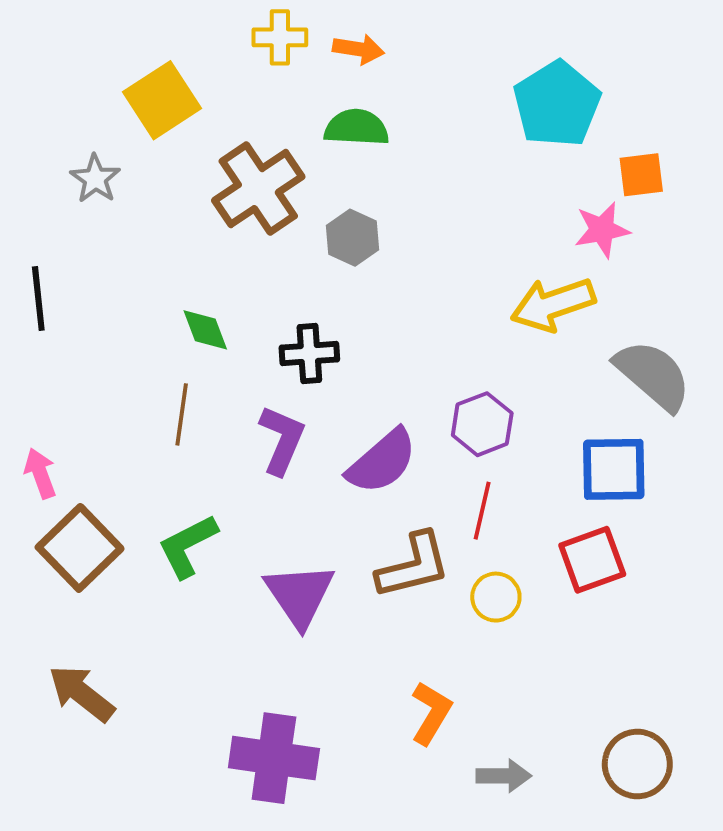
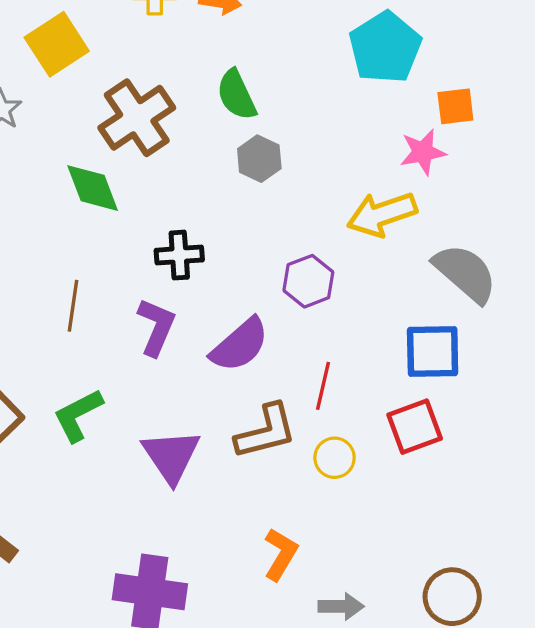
green semicircle: (356, 128) -> (236, 95), moved, turned -118
gray hexagon: (353, 238) -> (259, 159), moved
green diamond: (205, 330) -> (93, 188), moved, size x1.4
purple hexagon: (482, 424) -> (308, 281), moved

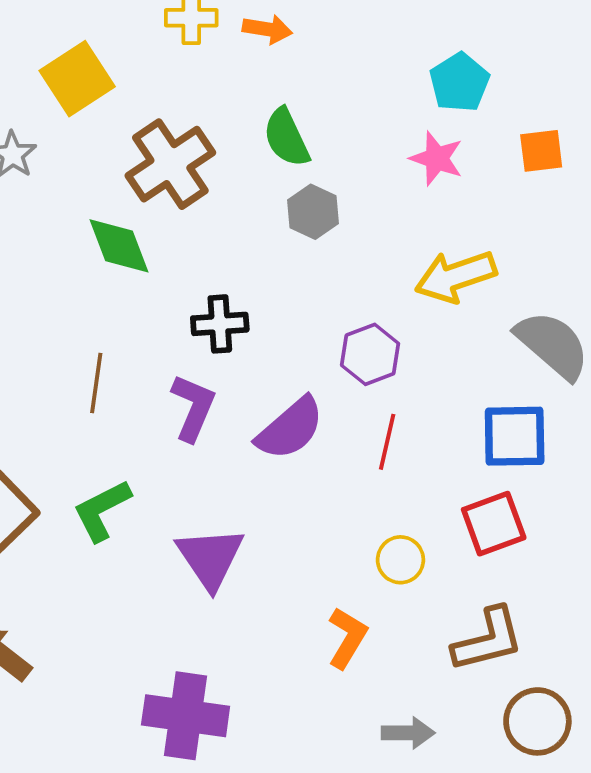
cyan pentagon: (385, 47) -> (459, 82), size x0.7
pink star: (423, 152) -> (437, 158), moved, turned 30
red line: (323, 386) -> (387, 442), moved
brown L-shape: (266, 432) -> (488, 640), moved
orange L-shape: (281, 554) -> (347, 638), moved

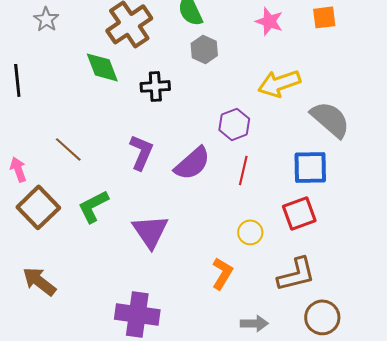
black cross: (220, 324) -> (155, 86), moved
brown line: (96, 383) -> (68, 149), moved, turned -56

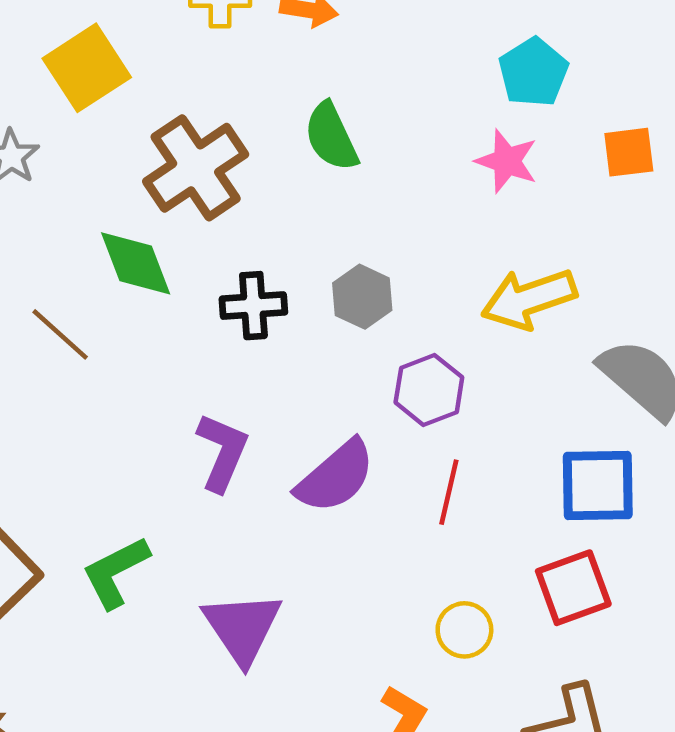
gray hexagon: (204, 49) -> (362, 297), moved
brown line: (68, 149) -> (60, 334), moved

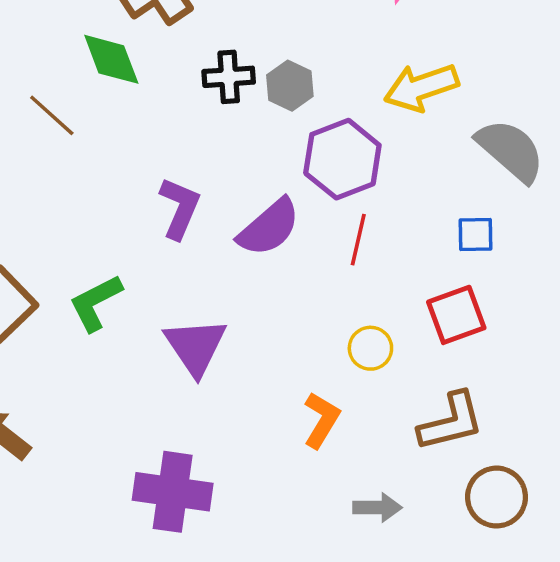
black cross: (253, 306) -> (229, 77), moved
purple hexagon: (429, 390) -> (342, 159), size x1.4
blue square: (598, 485) -> (476, 234), size x0.6

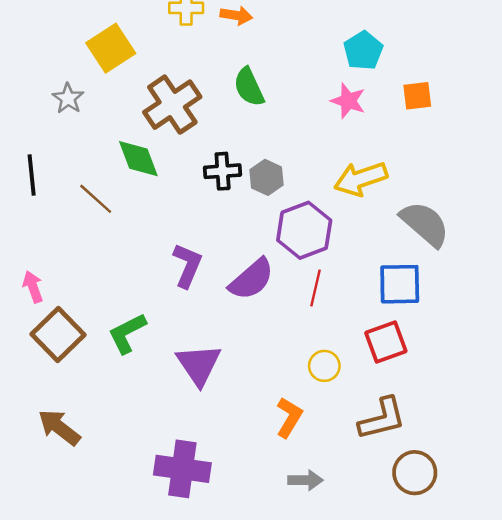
blue square: (476, 234) -> (400, 284), size x1.6
gray arrow: (377, 508) -> (305, 480), moved

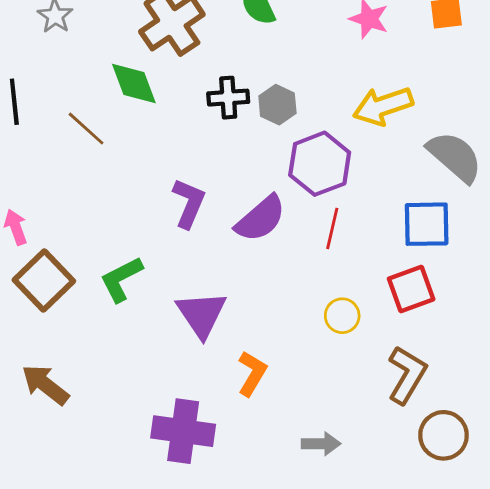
orange L-shape: (289, 417) -> (252, 373), moved
brown L-shape: (382, 419) -> (407, 375), turned -45

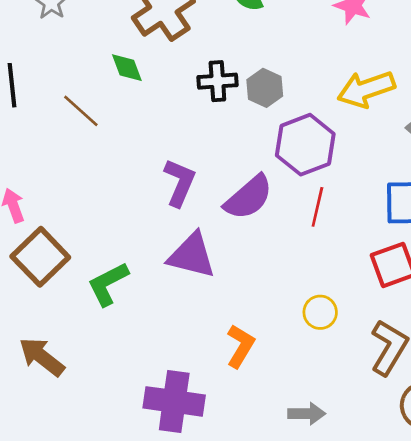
green diamond: (134, 84) -> (127, 68), size x0.7
green L-shape: (121, 279) -> (108, 284), moved
purple triangle: (201, 314) -> (192, 255), moved, turned -42
yellow circle: (342, 316) -> (320, 312), moved

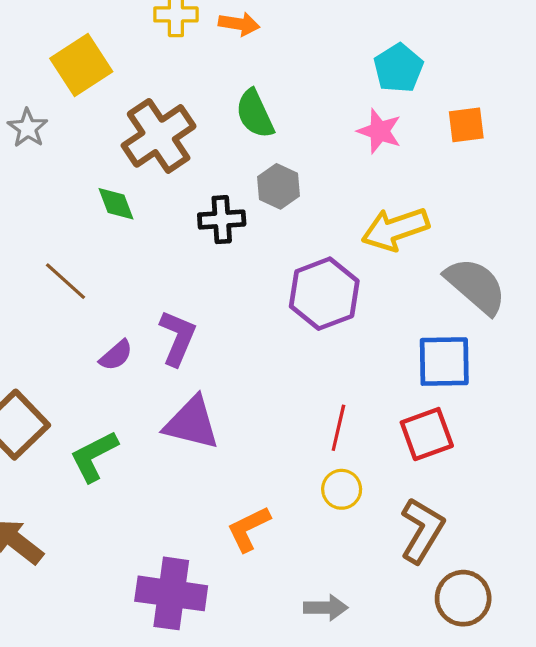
gray hexagon: (265, 88) -> (279, 186), moved
brown line: (81, 111) -> (66, 281), moved
purple semicircle: (249, 197) -> (116, 355), moved, size x0.6
red line: (317, 207) -> (338, 428), moved
orange L-shape: (240, 346) -> (249, 529), turned -147

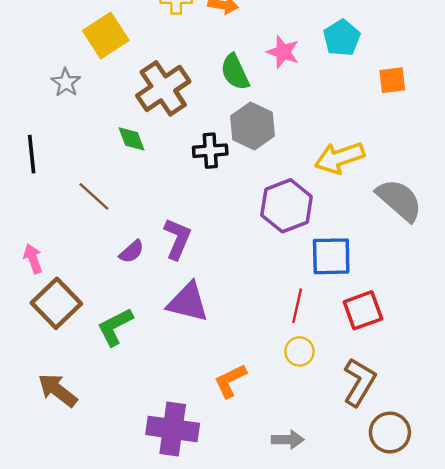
pink star: (379, 131) -> (283, 52), moved
gray hexagon: (279, 186) -> (252, 126), size x1.4
blue square: (444, 362) -> (331, 256), moved

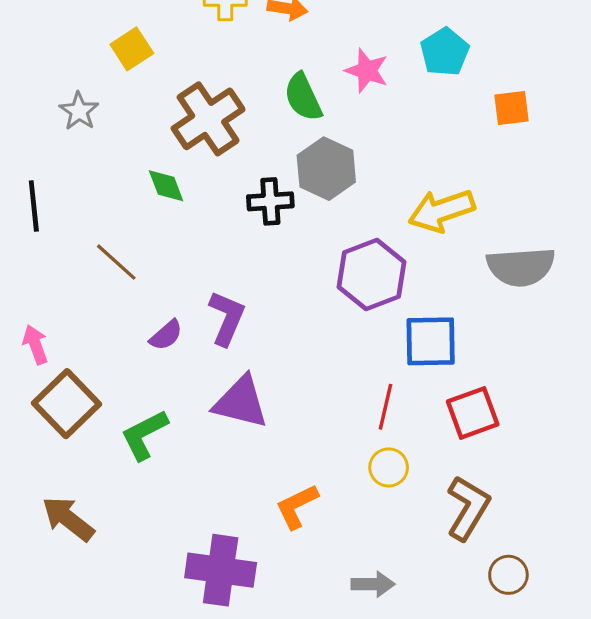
yellow square: (106, 36) -> (132, 49), size x0.7
gray semicircle: (399, 200) -> (521, 267), turned 135
brown circle: (390, 432) -> (508, 575), size x0.7

